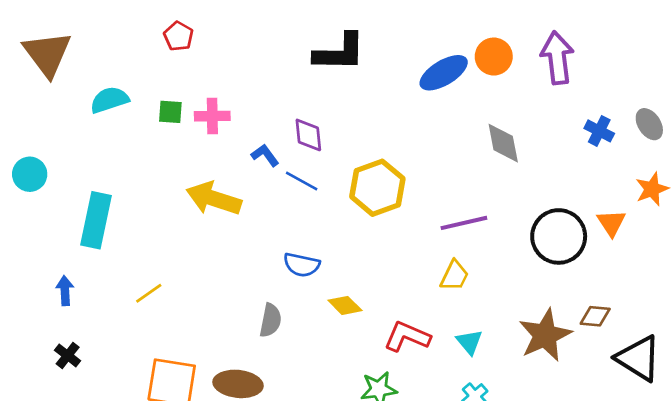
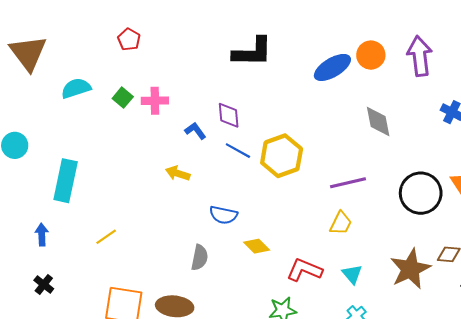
green square: (170, 112) -> (123, 98), turned 36
blue line: (302, 181) -> (238, 151), moved
yellow arrow: (214, 199) -> (178, 173), moved, size x0.6

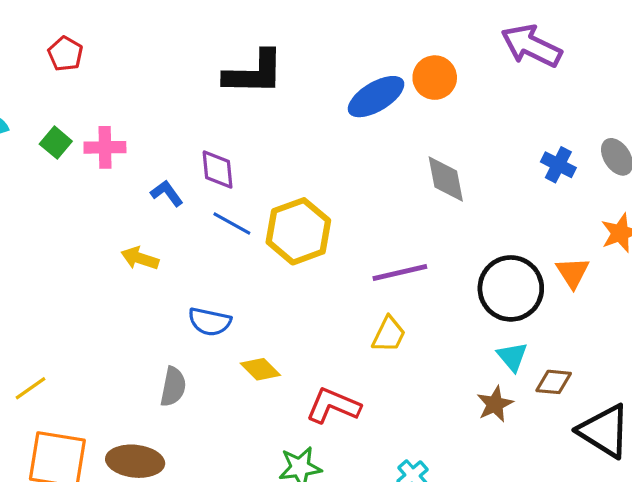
purple arrow: (420, 56) -> (531, 46), moved, turned -57
yellow line: (106, 237) -> (30, 388), moved
brown star: (410, 269) -> (495, 404), size x0.6
cyan triangle: (352, 274) -> (512, 357), moved

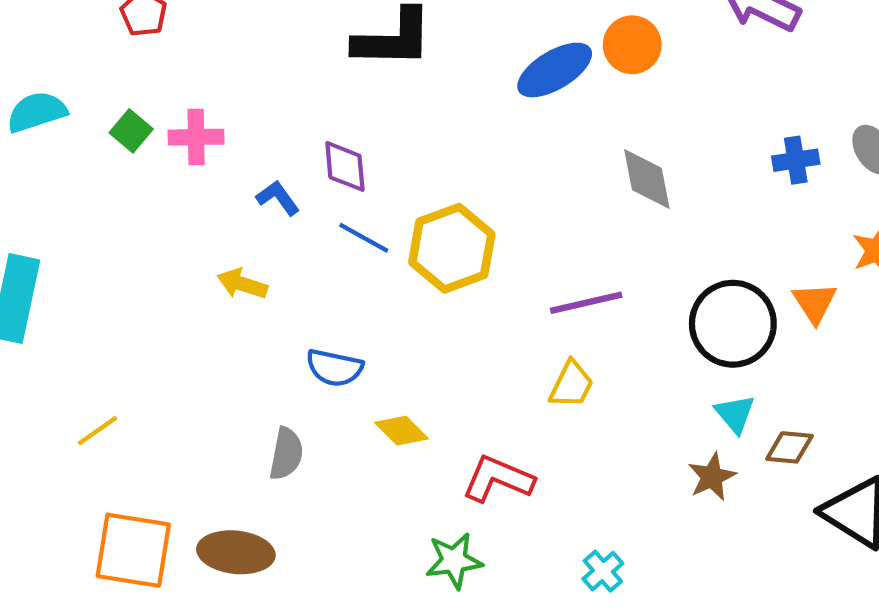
blue cross: (558, 165) -> (796, 160), turned -36
yellow line: (30, 388) -> (97, 431), moved

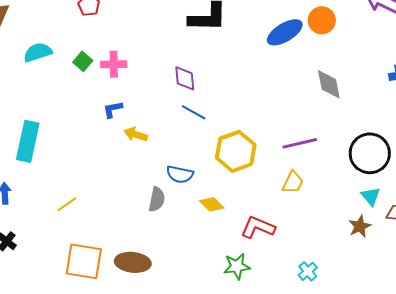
blue L-shape: (278, 198) -> (113, 109), moved, turned -65
yellow hexagon: (452, 248) -> (236, 151), moved
gray semicircle: (286, 454) -> (157, 199), moved

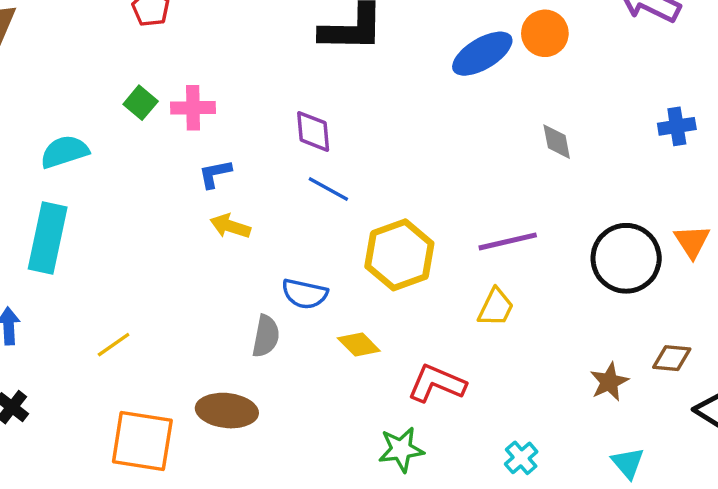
cyan semicircle: (38, 52) -> (64, 152), moved
gray diamond: (329, 84) -> (557, 142), size x0.7
blue L-shape: (113, 109) -> (215, 174), moved
cyan triangle: (371, 196) -> (628, 463), moved
brown ellipse: (133, 262) -> (227, 411), moved

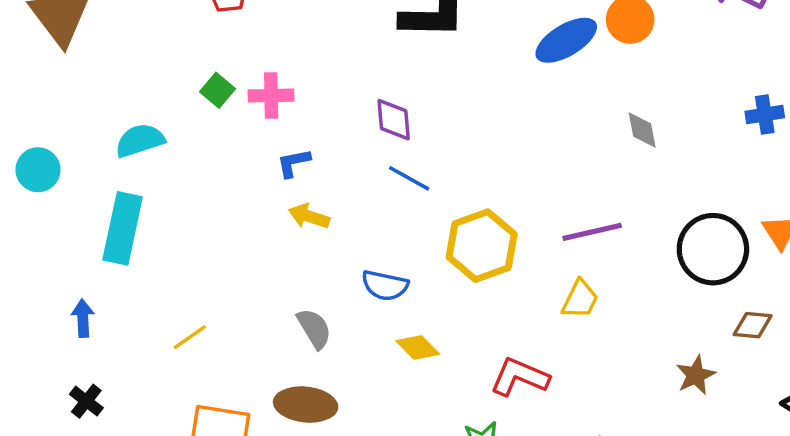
gray semicircle: (266, 336) -> (314, 329), moved, turned -42
yellow diamond: (359, 345) -> (418, 348), moved
brown diamond: (672, 358) -> (753, 325), moved

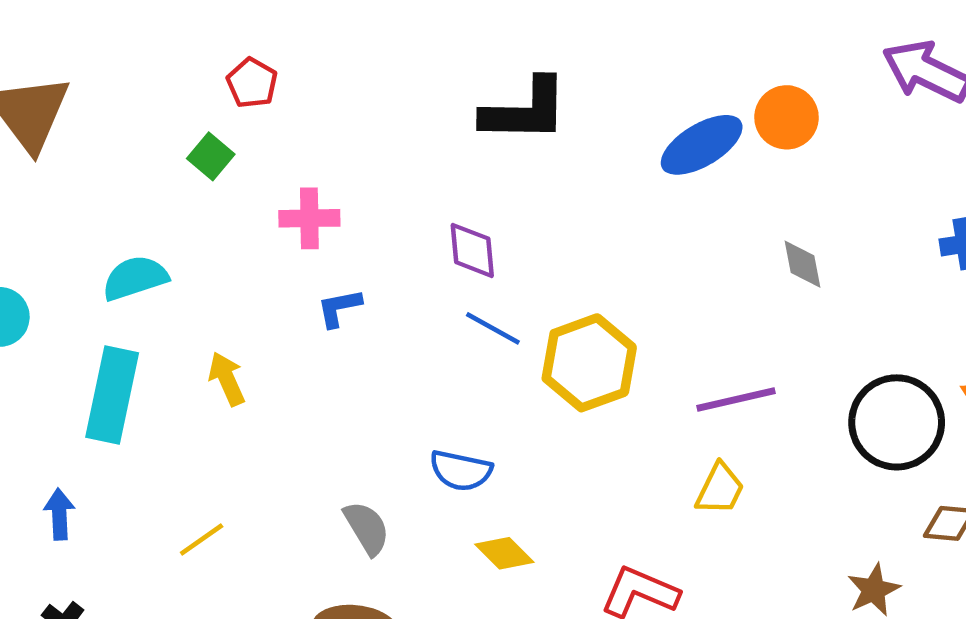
green square: (218, 90) -> (211, 156), moved
yellow arrow: (309, 216) -> (227, 379), moved, turned 48
yellow hexagon: (482, 246) -> (589, 363), moved

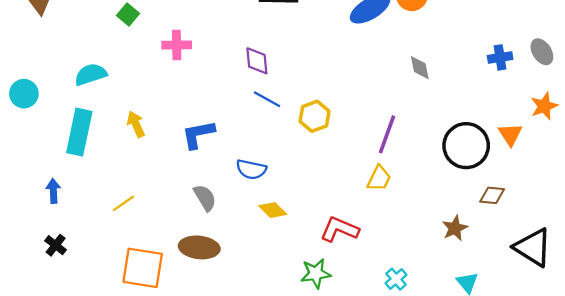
blue L-shape: (339, 308) -> (198, 134), moved, size x1.5
yellow hexagon: (589, 363) -> (315, 116), size x0.7
purple line: (736, 400) -> (387, 134), turned -57

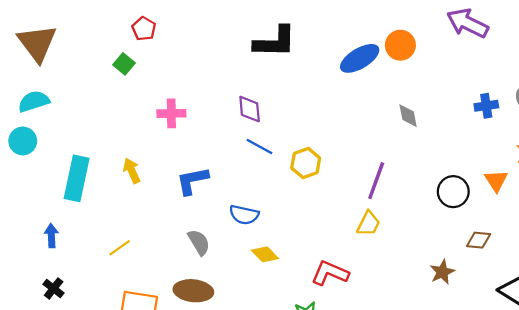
pink cross: (177, 45) -> (171, 113), moved
cyan semicircle: (91, 74) -> (34, 101), moved
black circle: (466, 146) -> (453, 192), size x0.7

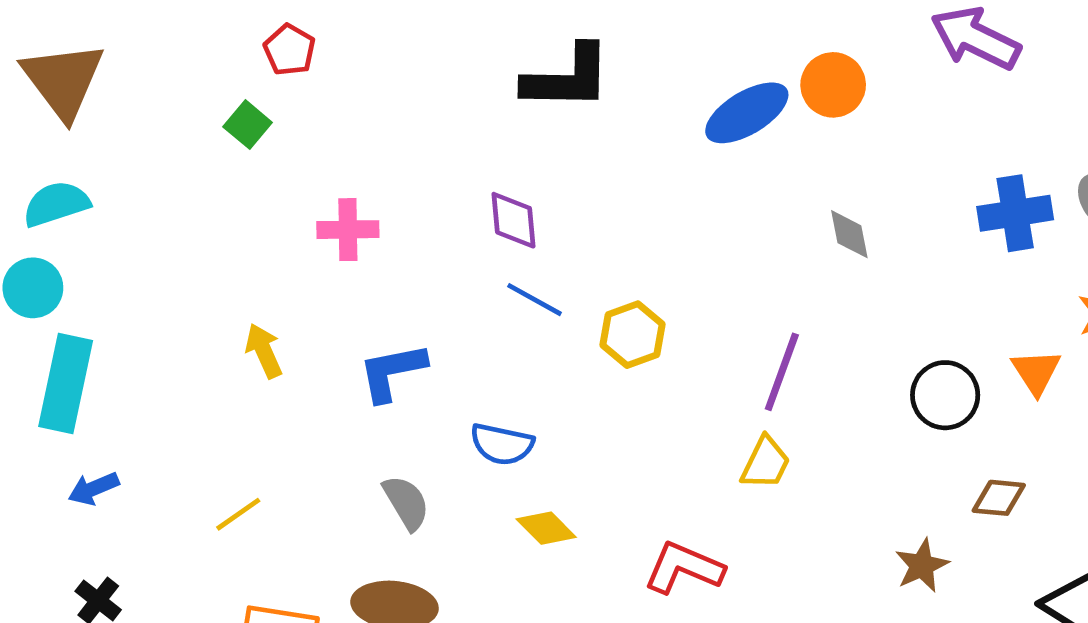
blue cross: (486, 106) -> (1015, 213), size x1.4
cyan rectangle: (77, 178) -> (66, 384), moved
blue arrow: (51, 236) -> (94, 489), turned -110

